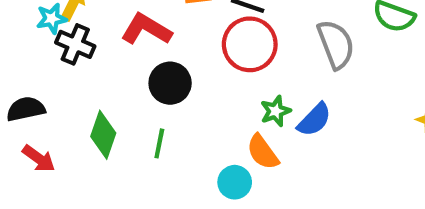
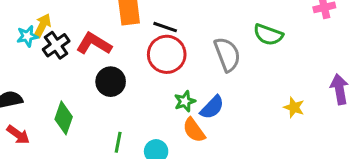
black cross: (75, 44) -> (56, 45), moved, turned 32
green line: (159, 143) -> (118, 142), moved
orange semicircle: (263, 152) -> (194, 130), moved

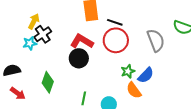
cyan star: (27, 36) -> (30, 43), moved
red L-shape: (94, 44) -> (82, 41), moved

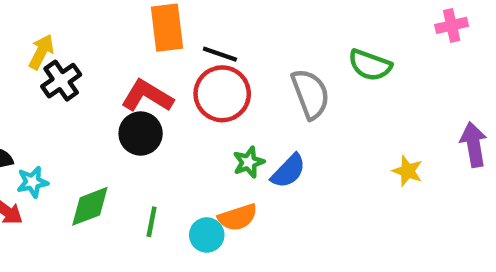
cyan star: (30, 43) -> (32, 182), moved
green diamond: (48, 82) -> (90, 206), moved, turned 50
orange semicircle: (134, 90) -> (238, 217), moved, turned -72

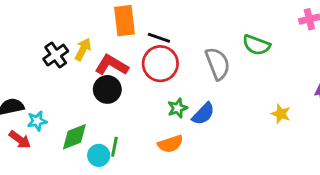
yellow arrow: (41, 52) -> (83, 49), moved
cyan circle: (207, 235) -> (99, 155), moved

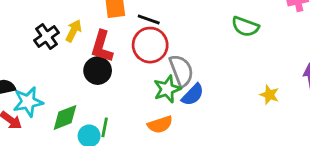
gray semicircle: (218, 64) -> (181, 71), moved
red L-shape: (112, 65) -> (102, 46), turned -104
green star: (178, 108) -> (167, 89), size x1.4
cyan star: (37, 121) -> (28, 102), size x1.5

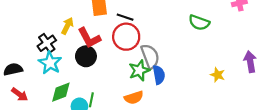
black cross: (46, 37) -> (47, 43), moved
red L-shape: (102, 46) -> (89, 38), turned -45
blue semicircle: (193, 95) -> (159, 75), turned -54
cyan star: (28, 102) -> (50, 63), moved, turned -30

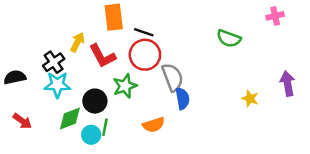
black circle: (86, 56) -> (95, 101), moved
cyan star: (50, 63) -> (57, 85), turned -30
black semicircle: (13, 69) -> (15, 77), moved
green star: (139, 70) -> (125, 86), moved

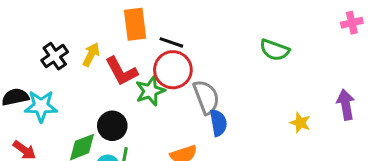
pink cross: (275, 16) -> (352, 23), moved
black cross: (54, 62) -> (55, 56), moved
cyan star: (57, 85) -> (41, 106), moved
green star: (125, 86) -> (150, 91), moved

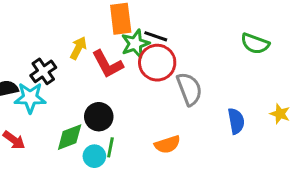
black cross: (55, 56) -> (43, 71), moved
green star: (150, 91) -> (135, 44), moved
blue semicircle: (218, 123) -> (236, 121), moved

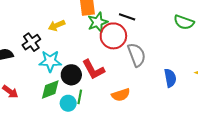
black line: (156, 36) -> (127, 17), moved
yellow arrow: (78, 48) -> (57, 25), turned -140
red L-shape: (108, 64) -> (93, 70), moved
cyan star: (30, 98) -> (50, 61), moved

